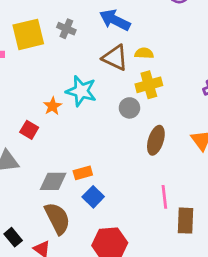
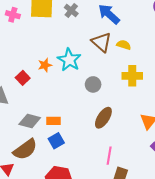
yellow cross: (149, 85) -> (132, 76), moved
gray circle: (129, 108) -> (93, 84), moved
brown ellipse: (156, 140) -> (103, 118), moved
brown semicircle: (57, 218) -> (25, 149), turned 65

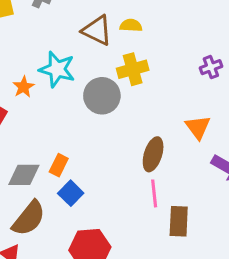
yellow cross: (132, 76) -> (133, 69), moved
gray circle: (93, 84) -> (102, 96), size x1.5
brown ellipse: (103, 118) -> (153, 154), moved
orange rectangle: (53, 121) -> (59, 165), turned -48

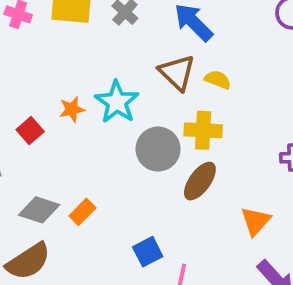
brown ellipse: (153, 154) -> (200, 181), moved
blue square: (71, 193) -> (148, 252), moved

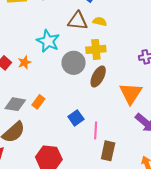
brown triangle: (177, 73) -> (78, 21), turned -30
orange star: (72, 109) -> (24, 62), moved
orange triangle: (256, 221) -> (131, 93), size x1.4

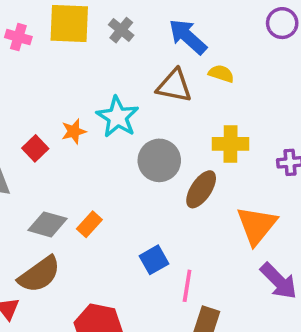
yellow semicircle: (100, 22) -> (221, 74), moved
yellow cross: (96, 49) -> (230, 144), moved
orange star: (24, 62) -> (74, 131), moved

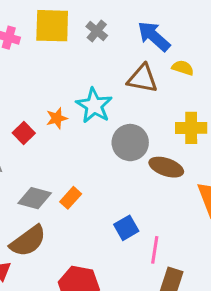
brown ellipse: (201, 189) -> (166, 167), turned 76

